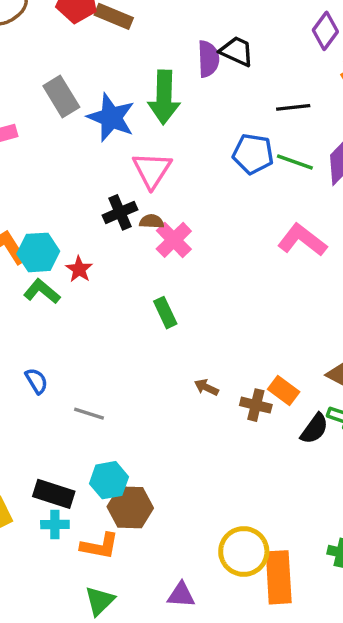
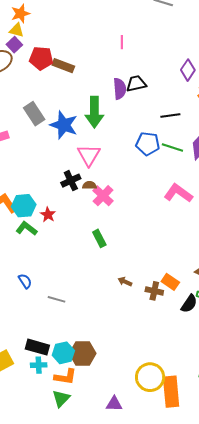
black trapezoid: (237, 51) -> (136, 84), turned -35
cyan hexagon: (109, 480) -> (63, 353), moved
green triangle: (100, 601) -> (61, 398), moved

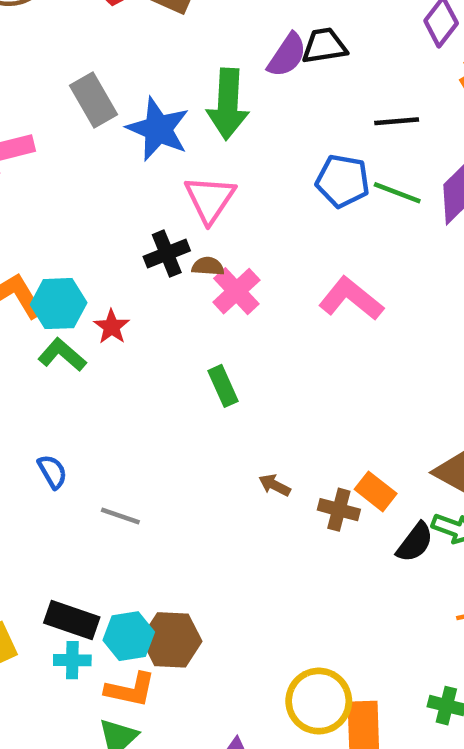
purple semicircle: (120, 89) -> (287, 55), turned 35
pink L-shape: (178, 193) -> (351, 299), moved

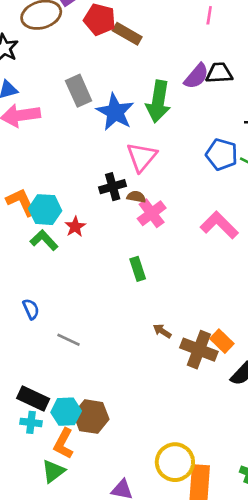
brown cross: (339, 510) -> (199, 350), size x1.5
orange L-shape: (130, 690) -> (64, 444), turned 100

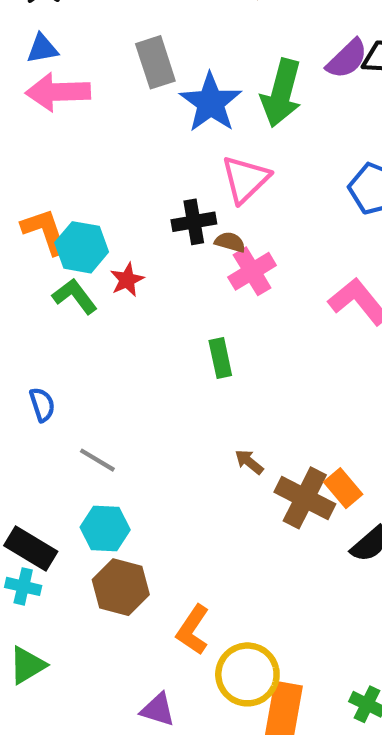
cyan hexagon: (66, 412) -> (105, 529), moved
orange L-shape: (64, 444) -> (193, 630), moved
green triangle: (53, 471) -> (27, 665), moved

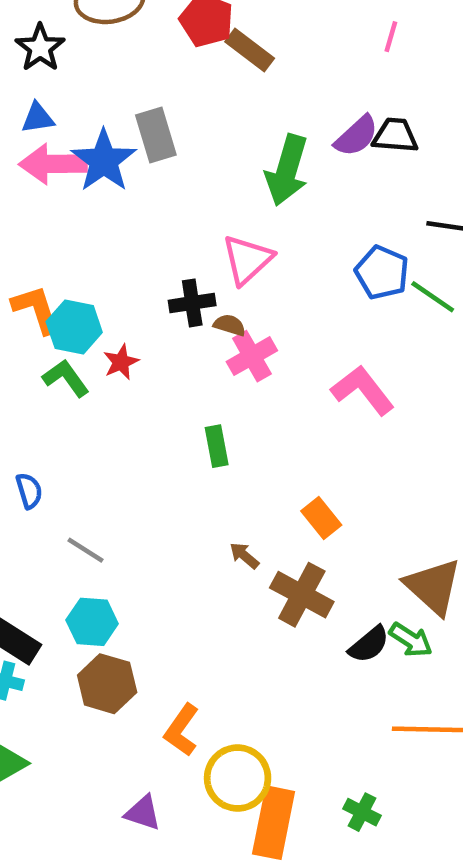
blue star: (211, 103) -> (104, 161), moved
orange rectangle: (343, 488) -> (321, 518), moved

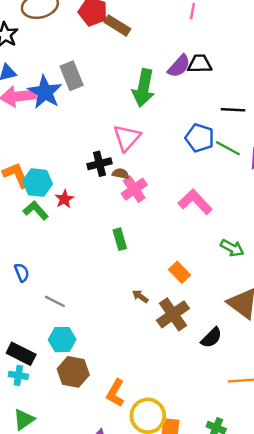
brown cross: (302, 595) -> (173, 314), turned 32
green arrow: (411, 640) -> (232, 248), moved

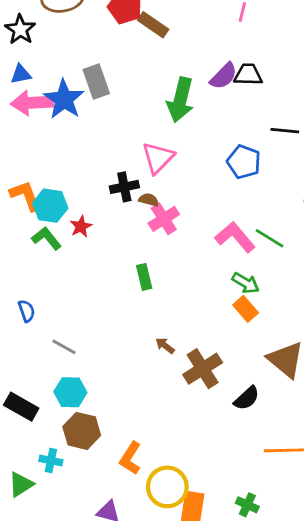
green line: (228, 148) -> (270, 238), moved
green arrow: (232, 248) -> (246, 283), moved
orange rectangle: (179, 272) -> (246, 309), moved
cyan cross: (18, 375) -> (51, 461), moved

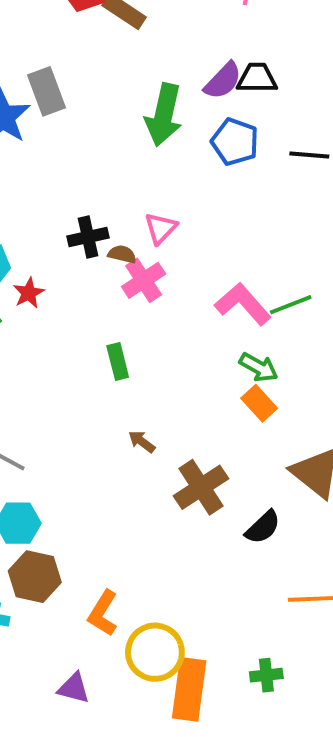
pink triangle: (158, 158) -> (161, 228), moved, size x0.7
blue pentagon: (244, 162) -> (235, 142), moved
green line: (270, 238) -> (291, 305), turned -52
brown arrow: (165, 346) -> (142, 442), moved
green cross: (247, 505) -> (266, 675), turned -30

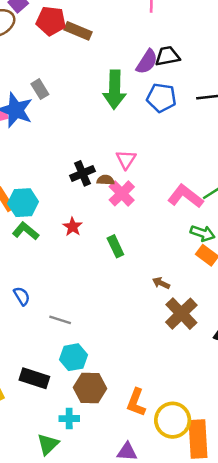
gray rectangle: (46, 91) -> (40, 89), size x0.7
red star: (29, 293) -> (73, 227), moved
brown arrow: (142, 442) -> (161, 283), moved

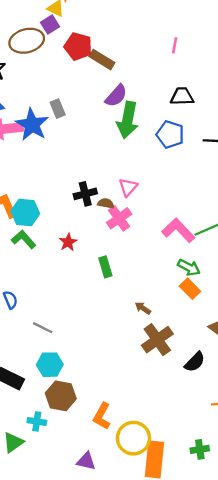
purple semicircle: (147, 62) -> (116, 96), moved

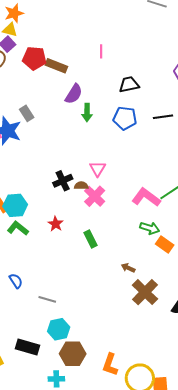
pink line: (175, 45) -> (101, 51), moved
green arrow: (128, 120) -> (87, 113), size x0.6
green arrow: (189, 267) -> (150, 228), moved

